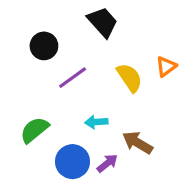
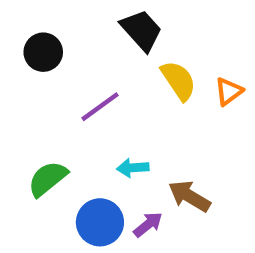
black circle: (44, 46) -> (43, 52), moved
yellow semicircle: (130, 78) -> (179, 81), moved

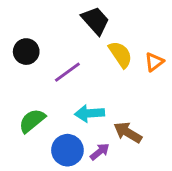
black circle: (43, 52) -> (26, 52), moved
cyan arrow: (133, 168) -> (90, 113), size x1.4

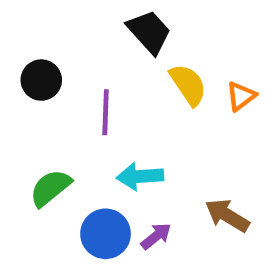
purple line: (67, 72) -> (106, 112), turned -52
brown arrow: (128, 132) -> (227, 215), moved

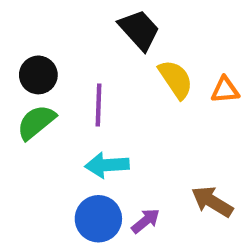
orange triangle: (241, 96) -> (225, 90), turned 32
cyan arrow: (140, 176) -> (107, 165), moved
green semicircle: (50, 188) -> (36, 122), moved

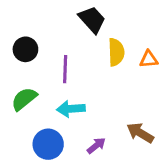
yellow semicircle: (176, 79) -> (116, 52), turned 32
green semicircle: (36, 122) -> (24, 99), moved
blue circle: (98, 219) -> (48, 144), moved

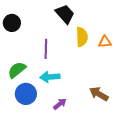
black circle: (25, 49) -> (12, 23), moved
blue circle: (48, 144) -> (26, 94), moved
purple arrow: (96, 146) -> (60, 104), moved

